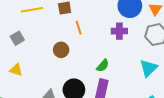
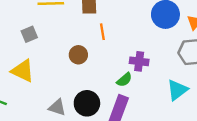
purple cross: (119, 31) -> (139, 61), moved
yellow triangle: (16, 70) -> (23, 71), size x1.5

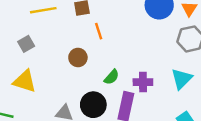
purple cross: (139, 61) -> (143, 82), moved
green semicircle: (124, 80) -> (112, 77), moved

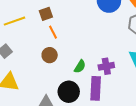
orange line: (99, 31) -> (53, 32), moved

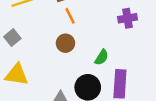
purple cross: (106, 66) -> (127, 18), moved

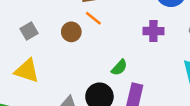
orange line: (70, 16) -> (93, 18), turned -35
brown circle: (65, 43) -> (71, 32), moved

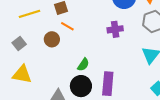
green semicircle: (119, 68) -> (83, 65), moved

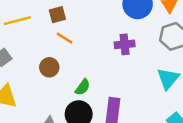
brown circle: (52, 39) -> (49, 67), moved

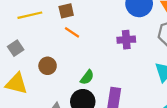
brown circle: (49, 67) -> (48, 66), moved

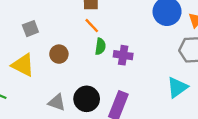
purple cross: (126, 40) -> (123, 55), moved
green semicircle: (87, 77) -> (100, 46), moved, turned -42

